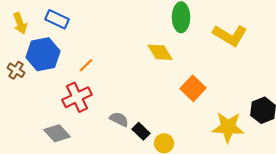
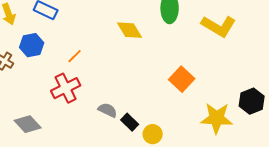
yellow diamond: (160, 52) -> (130, 30), moved
blue hexagon: (43, 54) -> (32, 45), size x0.7
gray diamond: (57, 133) -> (28, 124), moved

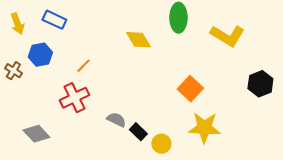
black hexagon: (252, 101) -> (260, 84), moved
yellow star: (217, 118) -> (204, 128), moved

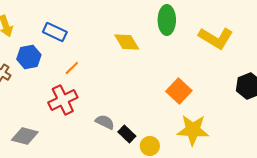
blue rectangle: (54, 20) -> (55, 32), moved
gray diamond: (36, 134) -> (25, 136), turned -32

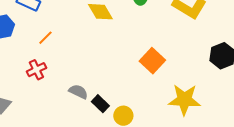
red cross: (63, 100) -> (36, 70), size x0.7
yellow star: (193, 130) -> (184, 100), moved

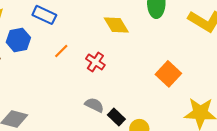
red cross: (36, 70) -> (95, 62), moved, turned -30

